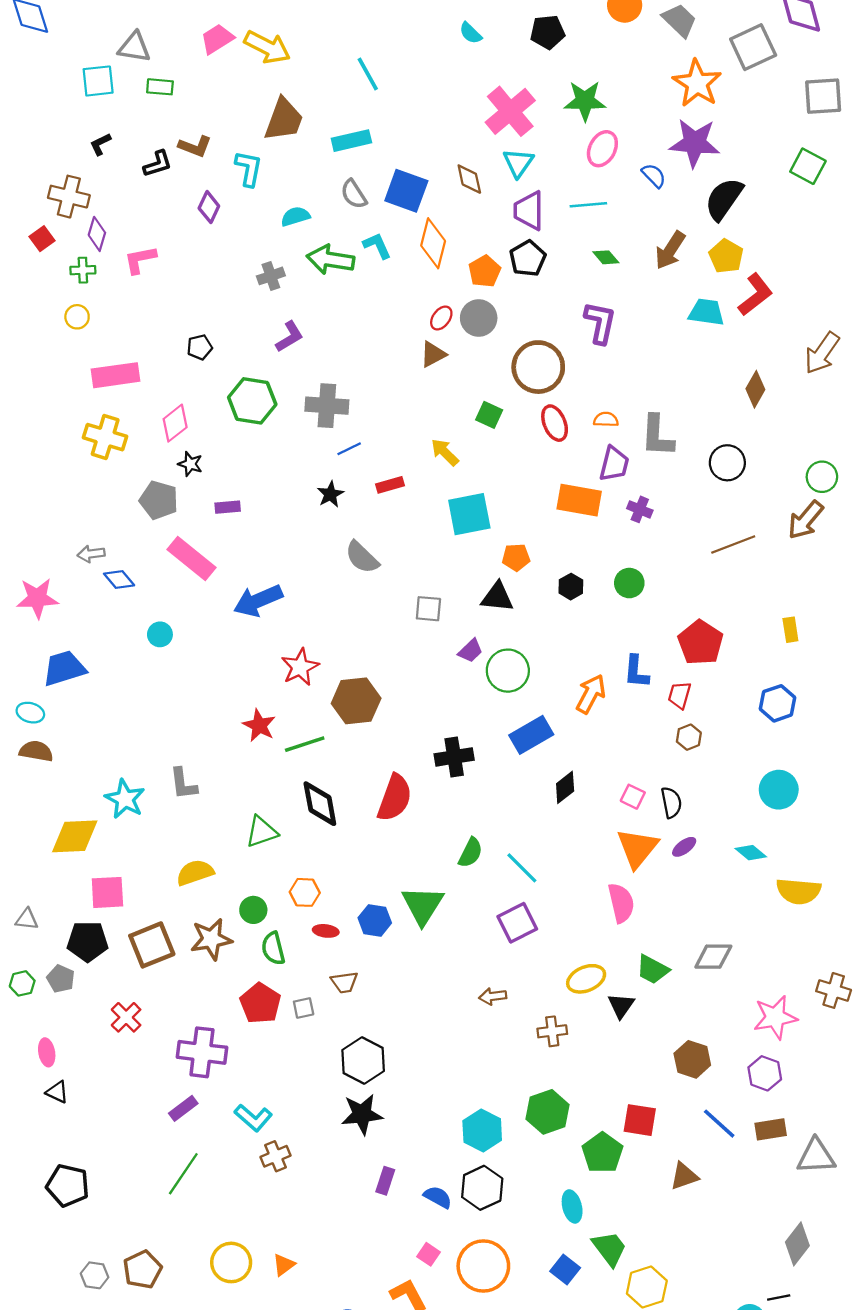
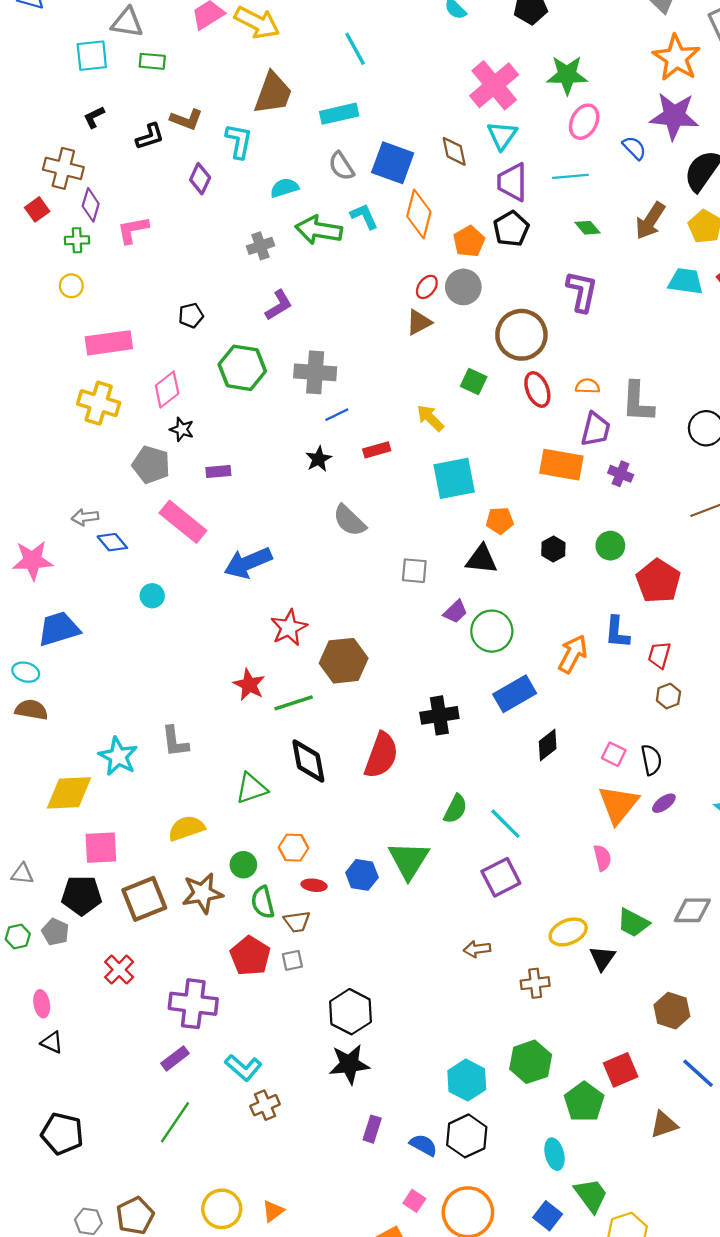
red pentagon: (700, 643) -> (658, 581), moved
pink semicircle: (621, 903) -> (602, 858), size x0.7
brown trapezoid: (344, 982) -> (297, 922), moved
red square: (640, 1120) -> (621, 1070), turned -32

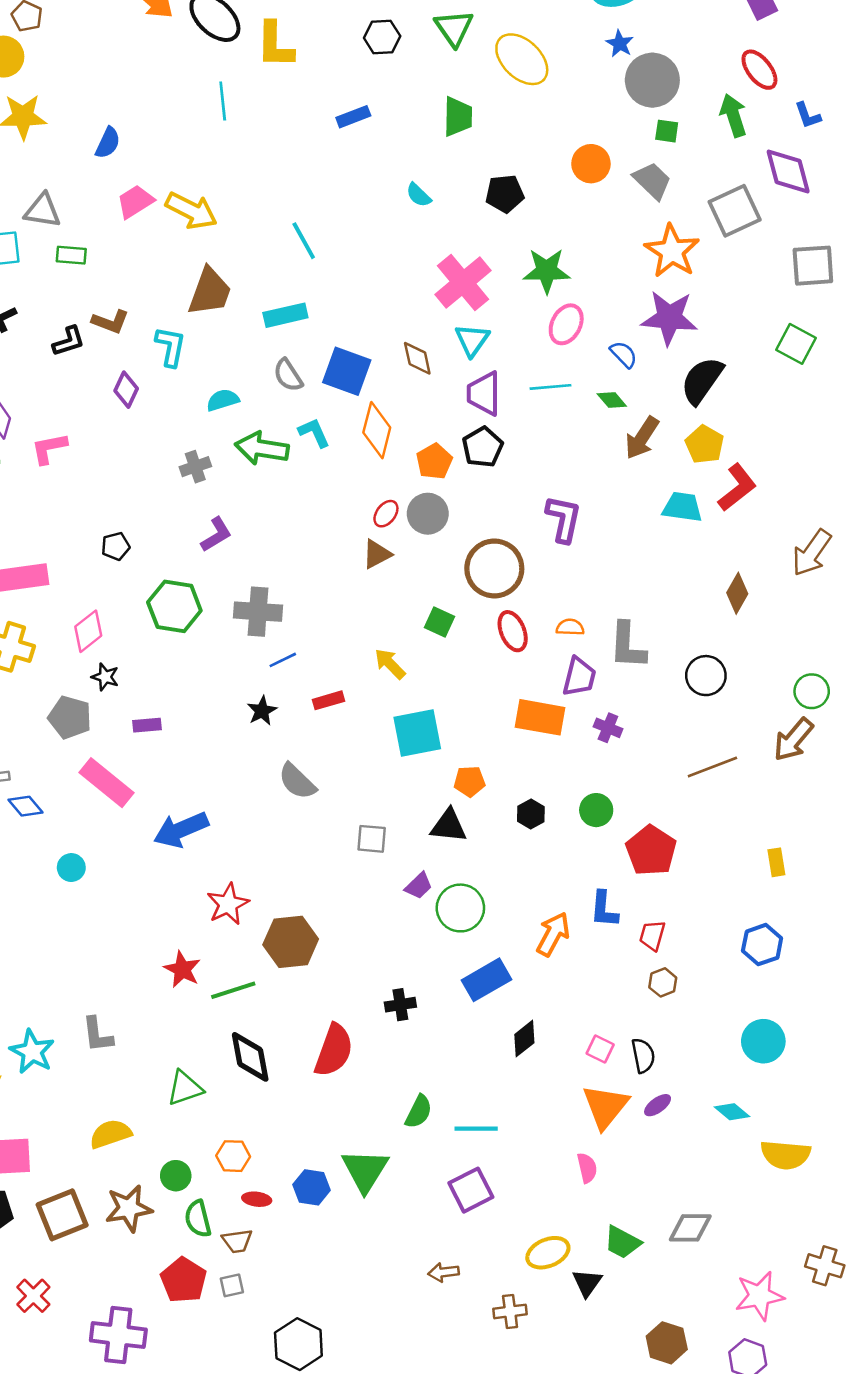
green diamond: (588, 228) -> (612, 400), moved
black cross: (439, 715) -> (400, 1005), size x0.7
cyan line: (505, 824) -> (476, 1129), turned -45

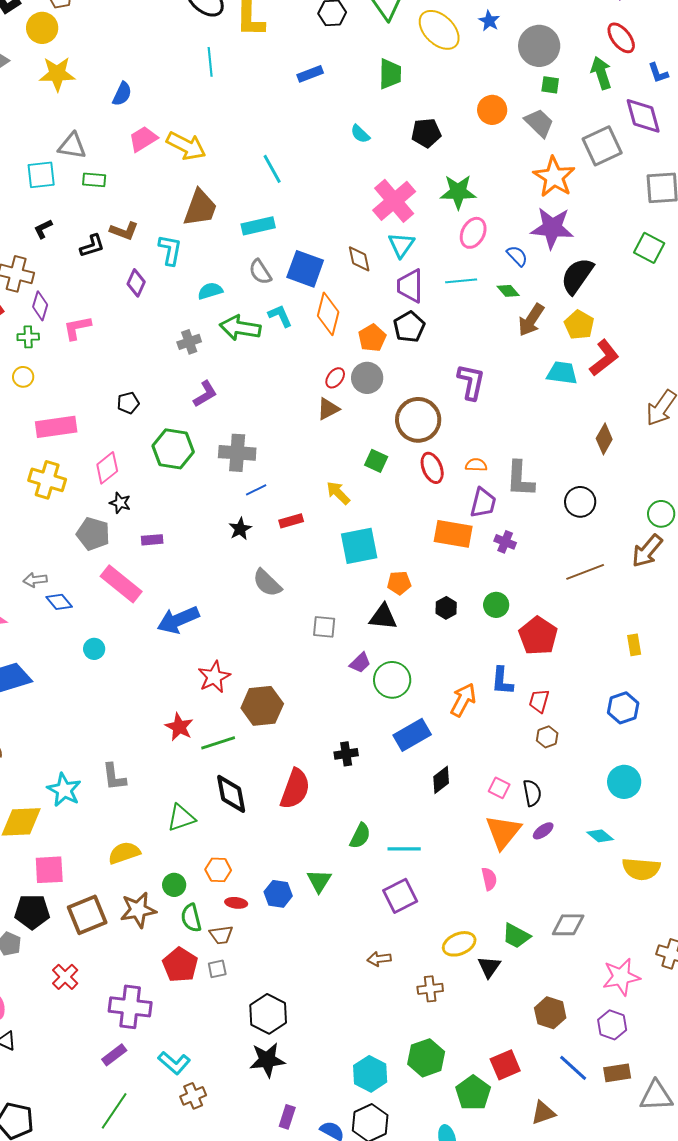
blue star: (620, 44) -> (489, 21), moved
green triangle: (365, 1170) -> (319, 881), size x0.7

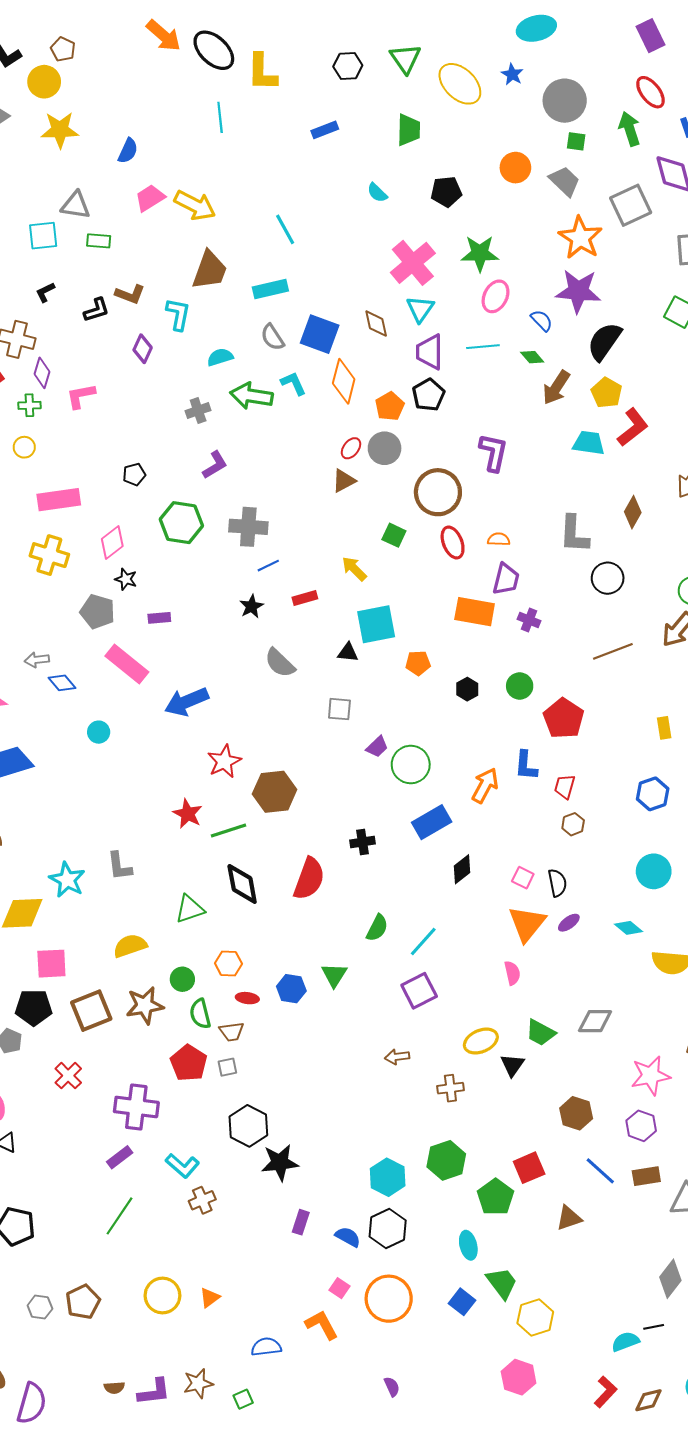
gray L-shape: (520, 479) -> (574, 534), moved
black triangle: (383, 617) -> (348, 652), moved, size x0.7
cyan line: (404, 849) -> (423, 942), turned -48
black hexagon: (268, 1014) -> (248, 1126), moved

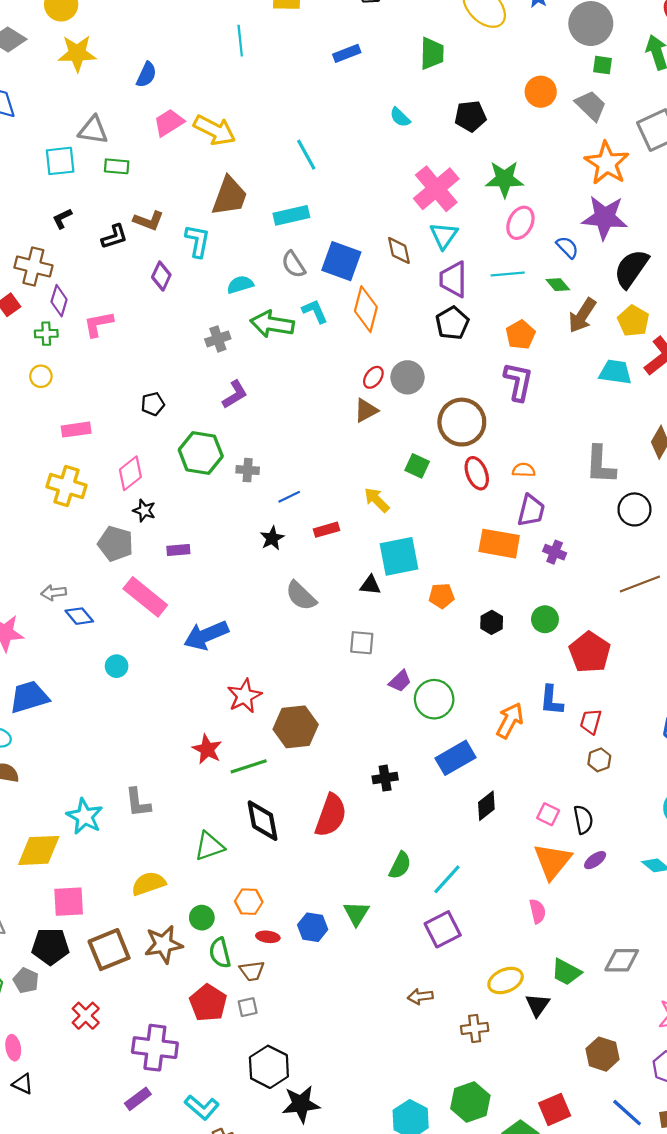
orange pentagon: (390, 406) -> (520, 335), moved
pink rectangle: (59, 500) -> (76, 430), size x0.7
gray cross: (248, 527) -> (248, 470), moved, size x0.6

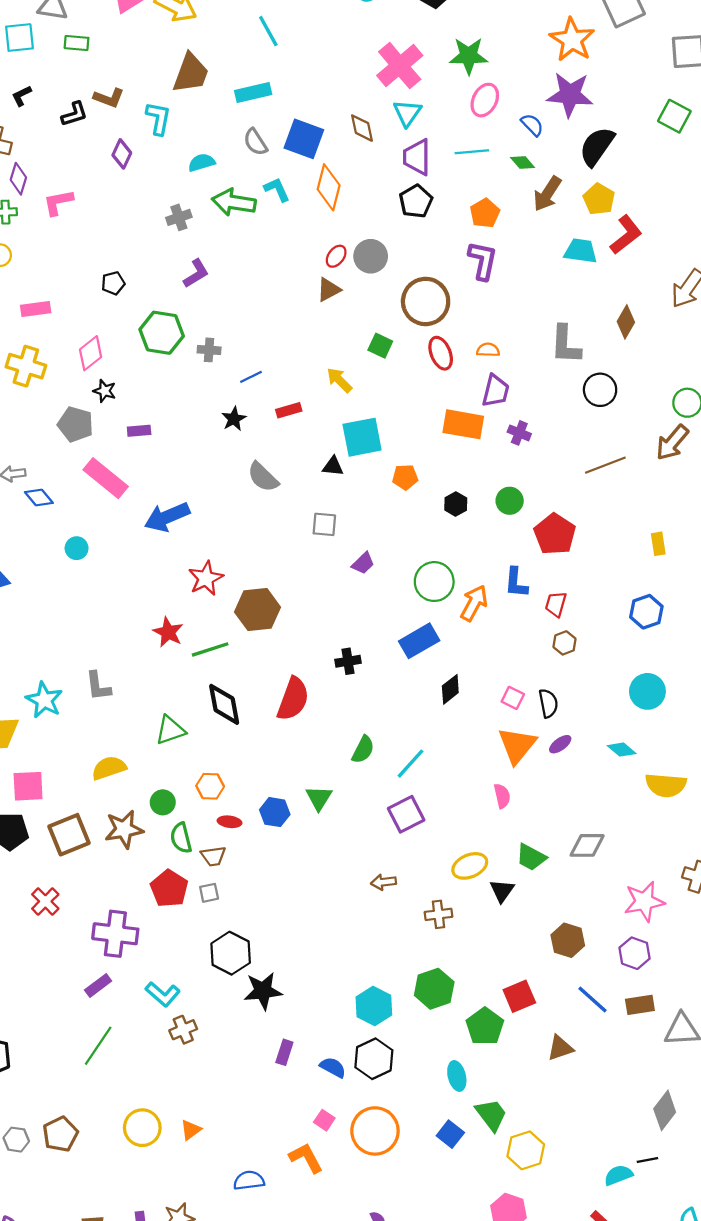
green circle: (434, 699) -> (434, 582), moved

